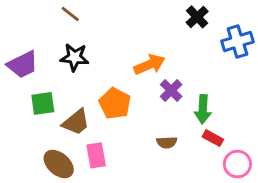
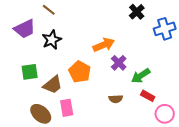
black star: (75, 57) -> (52, 40), turned -30
purple trapezoid: (23, 65) -> (25, 29), moved
green arrow: (203, 109) -> (141, 76), turned 54

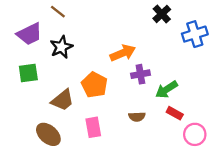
purple cross: (119, 63) -> (140, 74), turned 35
green square: (30, 72) -> (28, 73), moved
pink rectangle: (67, 108) -> (93, 127), moved

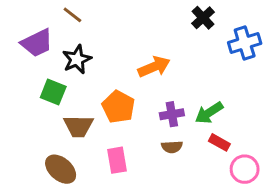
green square: (28, 73) -> (53, 92), moved, turned 30
purple cross: (140, 74) -> (172, 114), moved
brown trapezoid: (63, 100) -> (78, 126), turned 40

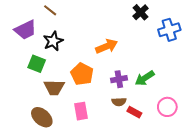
red rectangle: (219, 142) -> (134, 112), moved
pink circle: (245, 169) -> (167, 107), moved

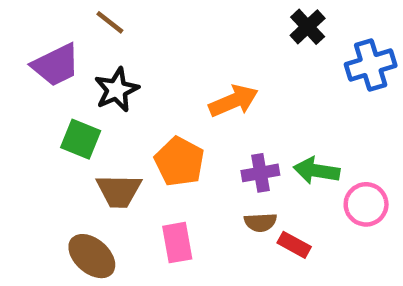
green arrow: (145, 78) -> (317, 171), turned 42
pink circle: (167, 107) -> (366, 204), moved

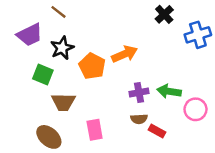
orange pentagon: (179, 162) -> (92, 66), moved

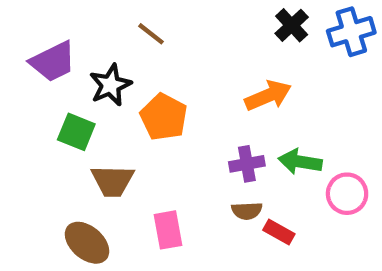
brown line: (58, 12) -> (151, 34), moved
blue cross: (198, 35) -> (351, 32), moved
orange arrow: (125, 54) -> (268, 96), moved

